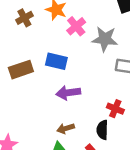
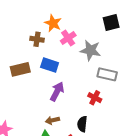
brown cross: (24, 18) -> (37, 39), moved, turned 32
purple arrow: (68, 93) -> (57, 91), turned 120
red cross: (115, 109) -> (95, 98), moved

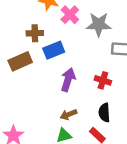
brown cross: (37, 39) -> (35, 33), moved
blue rectangle: (50, 65) -> (54, 50), turned -30
red cross: (95, 98) -> (103, 80), moved

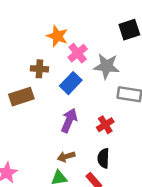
blue rectangle: (54, 50) -> (71, 83), moved, turned -30
red cross: (103, 80) -> (105, 125), turned 35

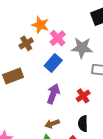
brown cross: (39, 69) -> (26, 43), moved, turned -32

